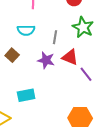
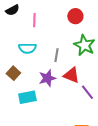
purple star: (46, 60) -> (47, 78), turned -30
cyan rectangle: (26, 95) -> (27, 97), moved

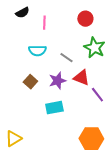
gray line: (56, 55) -> (66, 58), turned -64
brown square: (13, 73) -> (30, 82), moved
cyan rectangle: (27, 97) -> (54, 108), moved

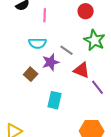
purple star: (57, 81) -> (51, 62), moved
cyan rectangle: (54, 108) -> (55, 100), turned -66

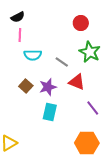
pink line: (45, 15) -> (20, 35), moved
purple star: (51, 62) -> (48, 87), moved
purple line: (98, 87) -> (93, 108), moved

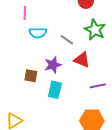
brown square: (26, 86) -> (31, 76), moved, turned -32
purple line: (93, 108) -> (98, 86), turned -63

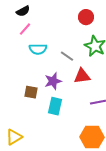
pink line: (25, 13) -> (25, 29), turned 40
red triangle: (82, 60) -> (82, 76), turned -30

